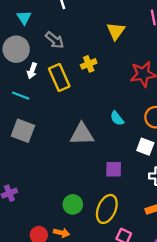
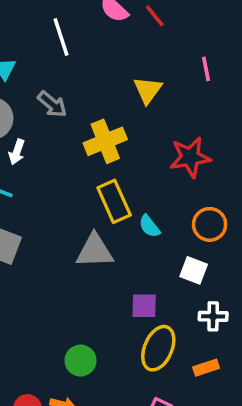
yellow cross: (89, 64) -> (105, 141), size x1.6
yellow rectangle: (59, 78) -> (114, 201), moved
yellow ellipse: (107, 209) -> (158, 348), moved

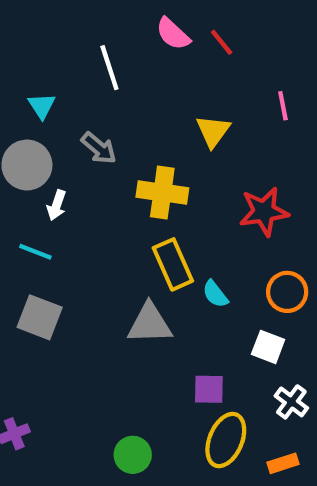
yellow cross: (105, 141) -> (162, 193), turned 30
white cross: (213, 316) -> (291, 402), turned 36

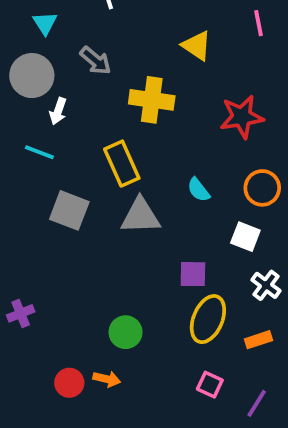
yellow triangle: (213, 131) -> (197, 46), turned -32
yellow rectangle: (173, 264) -> (122, 164), moved
gray square: (40, 317) -> (69, 210), moved

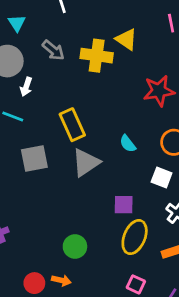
yellow cross: (152, 100) -> (97, 56), moved
gray square: (69, 210) -> (34, 159), turned -32
gray triangle: (140, 216) -> (86, 163), turned -32

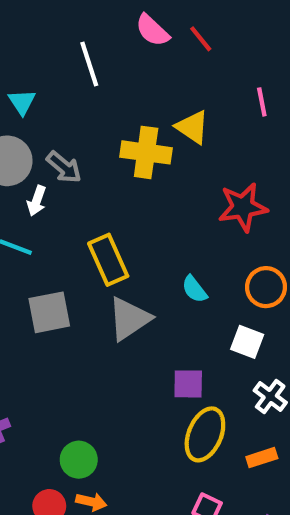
gray arrow: (53, 50) -> (64, 167), moved
green circle: (75, 247) -> (79, 460), moved

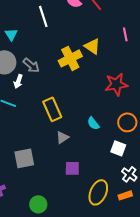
yellow cross: (146, 152) -> (70, 58), turned -35
gray square: (49, 312) -> (24, 158), moved
gray triangle: (129, 319) -> (62, 137), size x0.6
purple square: (188, 384) -> (72, 168), moved
orange rectangle: (262, 458) -> (125, 195), moved

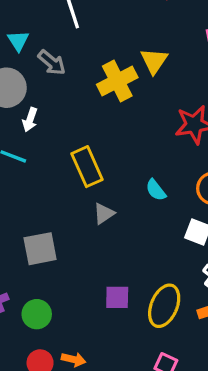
yellow triangle: (92, 46) -> (154, 61), turned 30
gray arrow: (31, 65) -> (52, 63), moved
purple square: (72, 168) -> (117, 297), moved
green circle: (38, 204) -> (37, 314), moved

